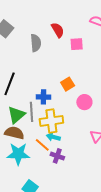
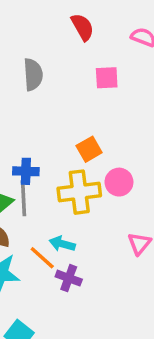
red semicircle: (58, 30) -> (82, 27), moved
blue cross: (43, 97) -> (26, 171), moved
yellow cross: (51, 121) -> (79, 192), moved

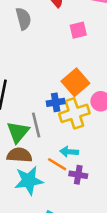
gray semicircle: (33, 75) -> (23, 19), moved
orange square: (89, 149) -> (75, 82), size x1.5
blue cross: (26, 171) -> (56, 102), moved

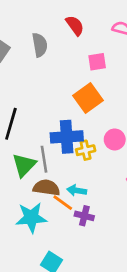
orange square: (75, 82) -> (88, 98), moved
blue cross: (56, 102) -> (67, 137), size x1.6
yellow cross: (74, 113) -> (86, 150), size x0.6
brown semicircle: (19, 155) -> (46, 188), moved

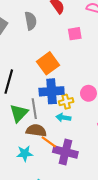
orange square: (88, 98) -> (48, 63), moved
cyan arrow: (77, 191) -> (63, 118), moved
purple cross: (84, 216) -> (65, 152), size x1.6
cyan star: (31, 218) -> (25, 154), size x0.7

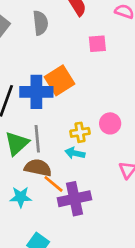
blue cross: (52, 91) -> (36, 92), moved
purple cross: (65, 152) -> (74, 199), turned -30

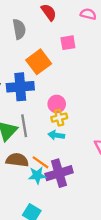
orange square: (60, 80) -> (39, 62), moved
pink circle: (110, 123) -> (57, 104), moved
brown semicircle: (38, 168) -> (17, 160), moved
cyan star: (21, 197) -> (37, 175), moved

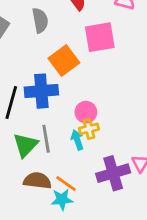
pink square: (68, 43) -> (100, 37), size x1.6
cyan arrow: (56, 135) -> (77, 140), moved, turned 63
purple cross: (59, 173) -> (113, 173), moved

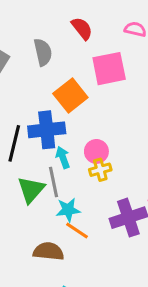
cyan arrow: (77, 140) -> (63, 157), moved
brown semicircle: (37, 181) -> (48, 251), moved
cyan star: (62, 199) -> (68, 210), moved

